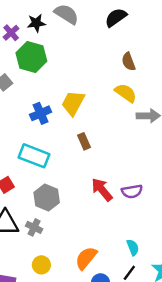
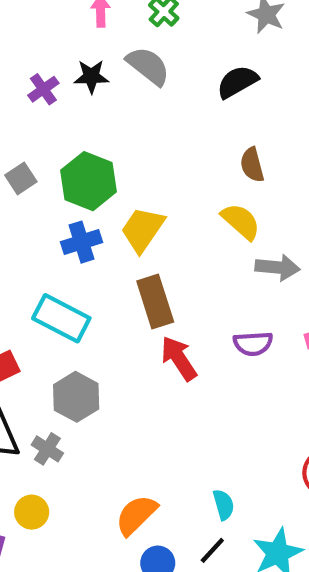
green hexagon: (31, 57) -> (88, 181), moved
brown rectangle: (84, 141) -> (155, 301), size x1.6
red arrow: (102, 190) -> (179, 358), moved
purple semicircle: (132, 191) -> (253, 344), moved
yellow circle: (41, 265) -> (32, 512), moved

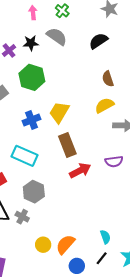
green hexagon: (88, 181) -> (32, 77), moved
yellow semicircle: (241, 221) -> (104, 105), turned -66
red arrow: (179, 358) -> (80, 171), turned 100
yellow circle: (32, 512) -> (43, 245), moved

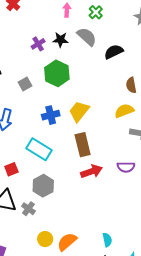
black semicircle: (98, 41) -> (114, 52), moved

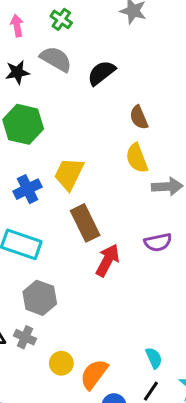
yellow semicircle: (124, 111) -> (137, 158), turned -78
red arrow: (91, 171) -> (108, 260), turned -30
yellow circle: (45, 239) -> (61, 363), moved

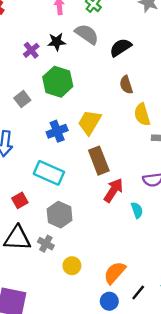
brown semicircle: (139, 117) -> (126, 85), moved
cyan semicircle: (154, 358) -> (137, 210), moved
orange semicircle: (94, 374) -> (115, 273), moved

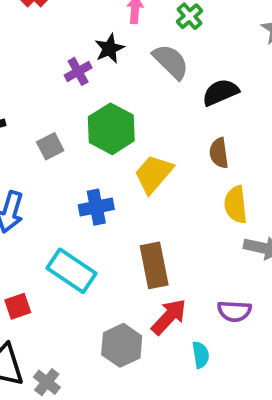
black star: (57, 42) -> (109, 49), moved, turned -30
yellow trapezoid: (90, 122) -> (154, 174), moved
gray hexagon: (60, 215) -> (122, 345), moved

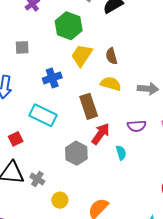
green hexagon: (111, 129) -> (69, 26), moved
gray square: (50, 146) -> (22, 47), turned 32
brown semicircle: (219, 153) -> (111, 56), moved
yellow semicircle: (236, 205) -> (111, 84), moved, turned 120

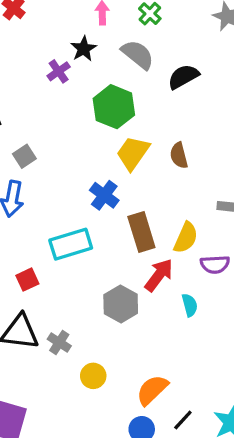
gray square: (22, 47) -> (24, 156), moved, turned -32
blue cross: (52, 78) -> (104, 195), moved, turned -36
yellow semicircle: (111, 84) -> (186, 238), moved, turned 96
cyan rectangle: (43, 115) -> (71, 244), turned -45

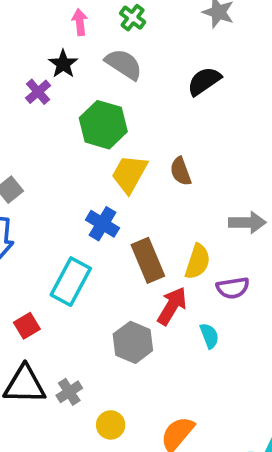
black semicircle: (183, 77) -> (204, 81), moved
cyan rectangle: (71, 244) -> (71, 282), turned -39
gray cross: (59, 342) -> (69, 392), turned 30

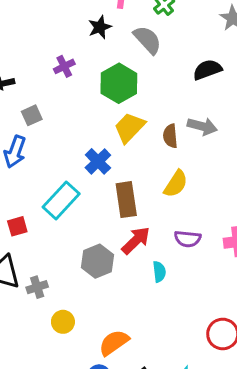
purple cross: (38, 92) -> (64, 66), moved
gray arrow: (247, 222) -> (202, 126), moved
yellow semicircle: (198, 262) -> (176, 184), moved

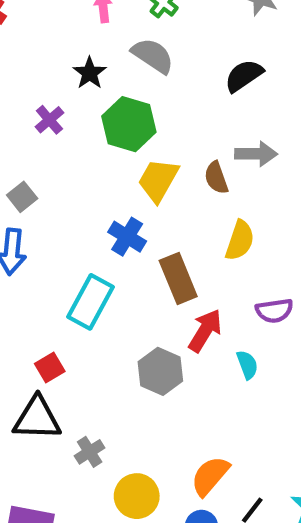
black star: (100, 27) -> (90, 73), moved
red square: (17, 226) -> (50, 367), moved
gray cross: (37, 287) -> (90, 452), moved
yellow circle: (63, 322) -> (137, 496), moved, size x1.4

